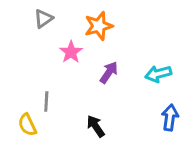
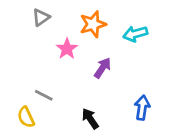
cyan arrow: (158, 74) -> (135, 34), moved
gray line: (46, 101) -> (44, 95), turned -66
blue arrow: (170, 117) -> (142, 108), moved

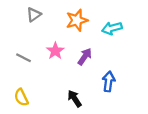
pink star: (67, 49) -> (55, 51), moved
gray line: (44, 95) -> (24, 58), moved
blue arrow: (142, 108) -> (109, 81), moved

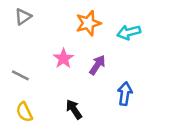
gray triangle: (34, 15) -> (23, 17), moved
gray line: (24, 58) -> (20, 75), moved
black arrow: (75, 98) -> (74, 109), moved

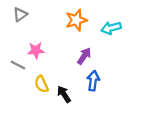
pink star: (63, 58) -> (36, 50), moved, turned 30
blue arrow: (125, 94) -> (93, 81), moved
yellow semicircle: (24, 112) -> (41, 84), moved

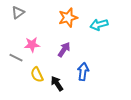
purple arrow: (84, 56) -> (64, 50), moved

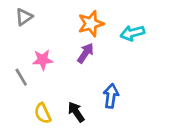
purple arrow: (64, 50) -> (85, 53), moved
gray line: (16, 58) -> (21, 77), turned 32
yellow semicircle: (37, 75) -> (43, 113), moved

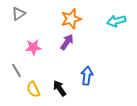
cyan arrow: (132, 33) -> (116, 21), moved
gray line: (21, 77) -> (16, 70), moved

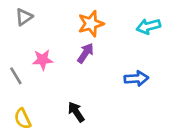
gray line: (16, 70) -> (16, 76), moved
blue arrow: (87, 76) -> (136, 78), moved, turned 78
yellow semicircle: (33, 89) -> (23, 119), moved

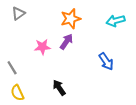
pink star: (43, 60) -> (42, 47), moved
gray line: (16, 76) -> (12, 68), moved
blue arrow: (136, 78) -> (106, 61), turned 60

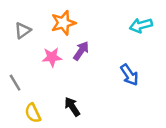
gray triangle: (18, 13) -> (23, 30), moved
orange star: (71, 19) -> (63, 23), moved
yellow semicircle: (17, 93) -> (33, 113), moved

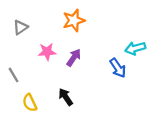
orange star: (63, 23) -> (74, 20), moved
cyan arrow: (141, 25) -> (135, 48), moved
purple arrow: (81, 51) -> (74, 58), moved

